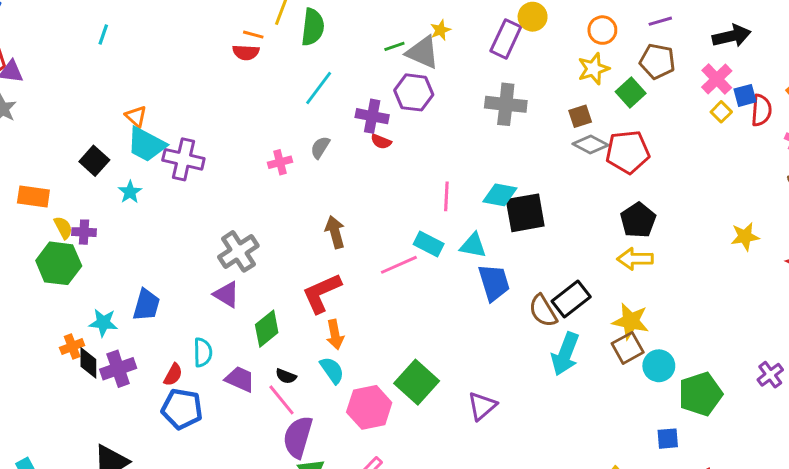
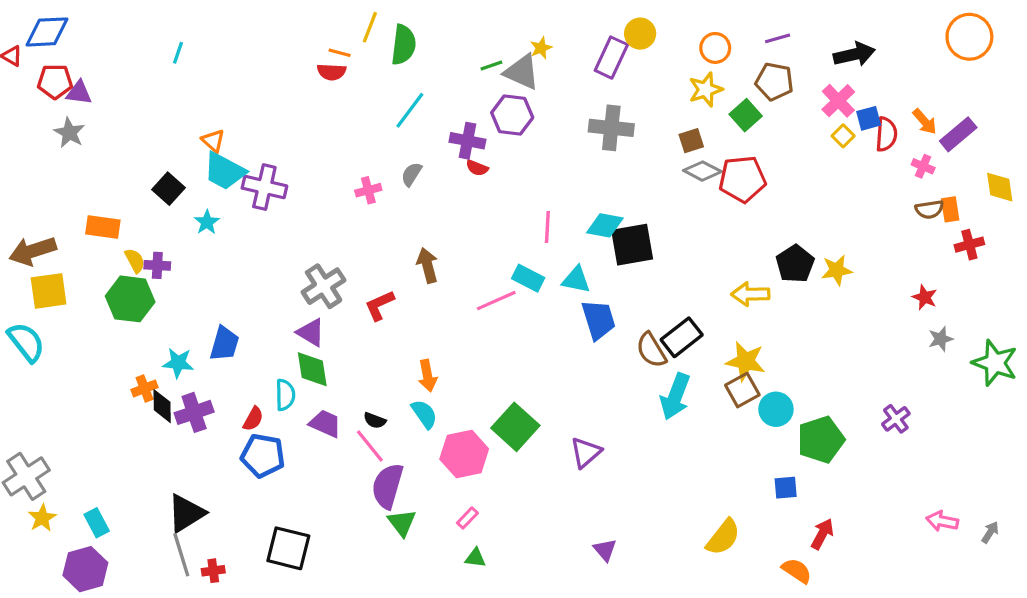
black pentagon: (638, 220) -> (795, 264), moved
yellow star: (745, 237) -> (837, 270), moved
red L-shape: (322, 293) -> (380, 305), moved, size x0.7
green diamond: (267, 329) -> (312, 369), moved, turned -60

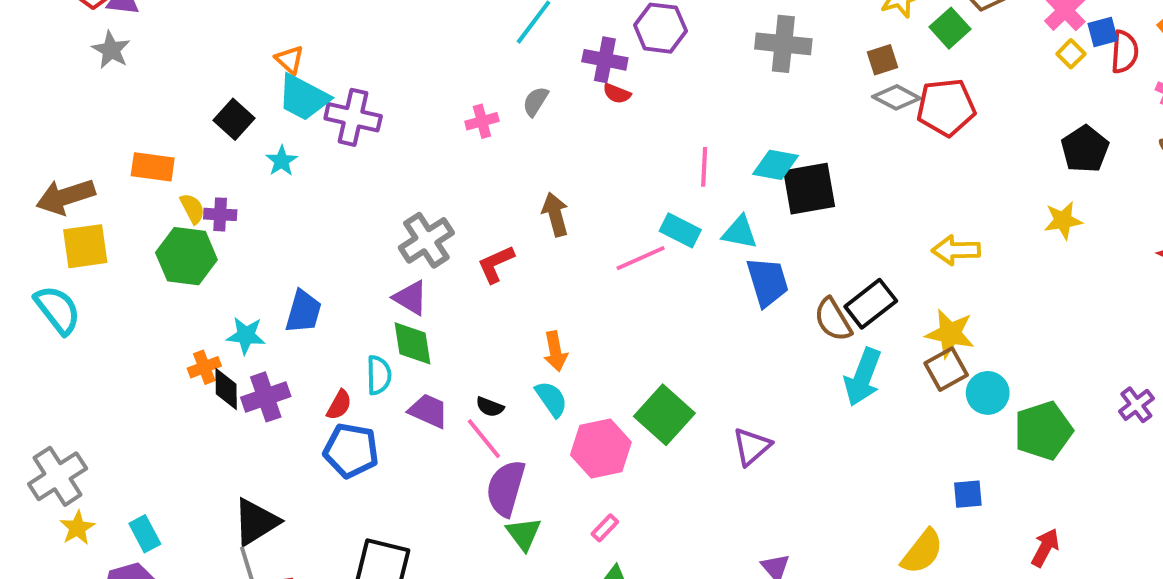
black pentagon: (795, 264) -> (1085, 149), moved
blue square: (786, 488) -> (968, 494), moved

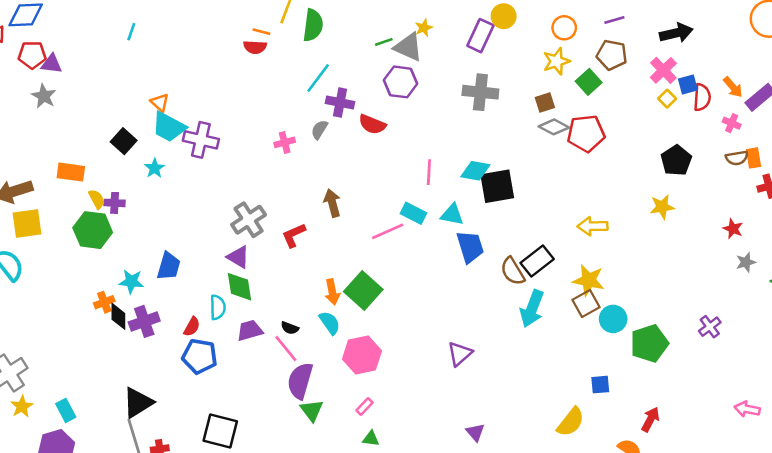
purple cross: (605, 60) -> (340, 102), moved
red semicircle: (617, 93) -> (372, 124), size x1.5
purple trapezoid: (428, 411) -> (250, 331), turned -40
green square: (664, 415) -> (363, 291), moved

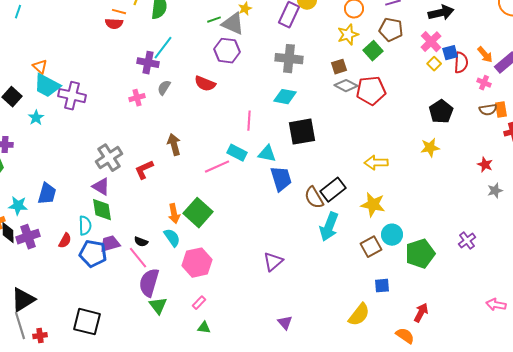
purple cross: (340, 102) -> (148, 63), moved
cyan diamond: (475, 171) -> (285, 97), moved
brown square: (586, 303) -> (371, 247), moved
blue pentagon: (200, 356) -> (93, 254), moved

